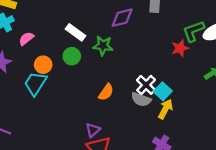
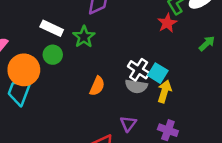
green star: (103, 46) -> (84, 37), turned -30
orange circle: (43, 65) -> (24, 70), size x1.6
purple triangle: (93, 130) -> (128, 124), moved

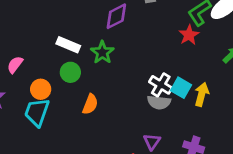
orange circle: (24, 70) -> (41, 89), size x0.6
orange semicircle: (97, 86) -> (90, 104), moved
yellow arrow: (164, 91) -> (202, 94), moved

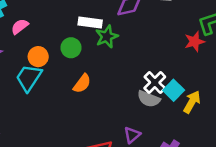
white rectangle: (68, 45) -> (90, 23), moved, turned -30

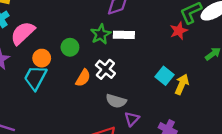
white rectangle: (90, 23) -> (124, 35), moved
pink semicircle: (20, 26) -> (23, 33), size x1.6
white cross: (155, 83) -> (105, 69), moved
gray semicircle: (149, 99) -> (116, 101), moved

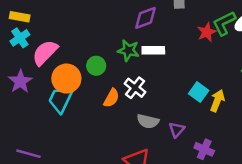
red star: (179, 31) -> (207, 32), moved
green star: (101, 34) -> (128, 50), turned -30
orange circle: (42, 58) -> (66, 79), size x1.5
purple triangle: (132, 119) -> (177, 130), moved

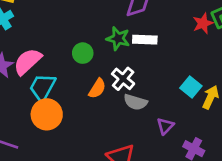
pink semicircle: (45, 53) -> (28, 61), moved
orange circle: (66, 79) -> (47, 114), moved
gray semicircle: (148, 121) -> (135, 102), moved

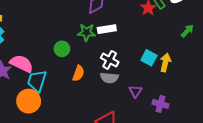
pink semicircle: (28, 61) -> (22, 64), turned 80
white cross: (123, 79) -> (110, 60), moved
orange circle: (47, 114) -> (29, 101), moved

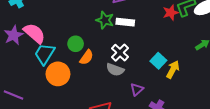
green circle: (62, 49) -> (76, 44), moved
orange circle: (29, 101) -> (58, 74), moved

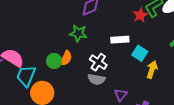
white rectangle: (125, 22) -> (120, 40), moved
orange semicircle: (87, 57) -> (66, 58), moved
cyan square: (158, 61) -> (140, 53), moved

